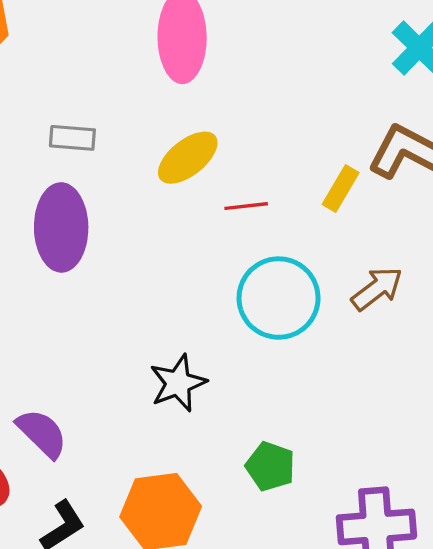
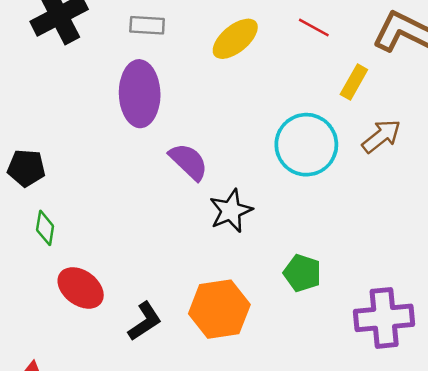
yellow rectangle: (341, 189) -> (354, 82), moved
red line: (246, 206) -> (314, 27), moved, turned 36
purple semicircle: (42, 433) -> (189, 162), moved

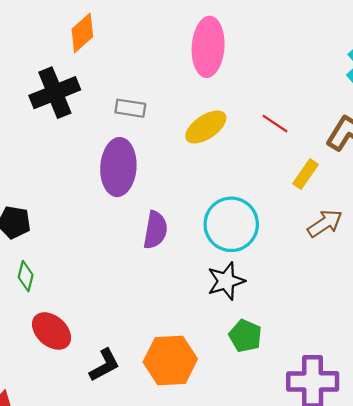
cyan circle: (306, 145) -> (231, 224), moved
purple semicircle: (189, 162) -> (155, 230), turned 51
black star: (231, 211) -> (226, 281), moved

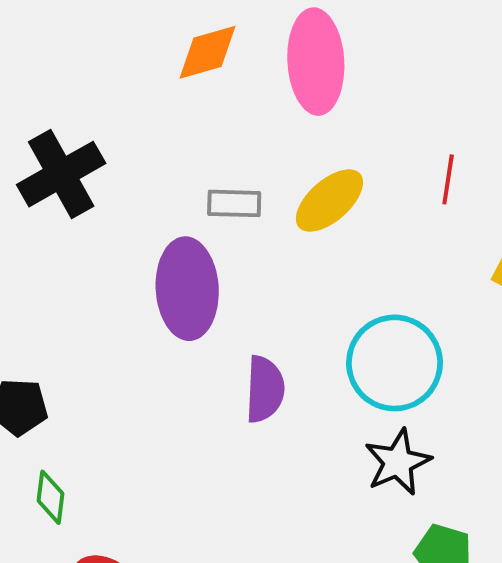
orange diamond: (82, 33) -> (207, 52), moved, turned 33
gray rectangle: (130, 108) -> (234, 203), moved
red line: (275, 124) -> (448, 179), turned 72

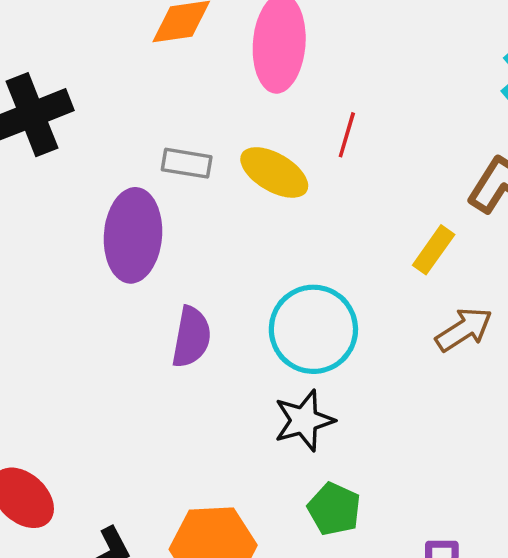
red line: (448, 179) -> (347, 135), moved
yellow ellipse: (329, 201) -> (274, 172), turned 64

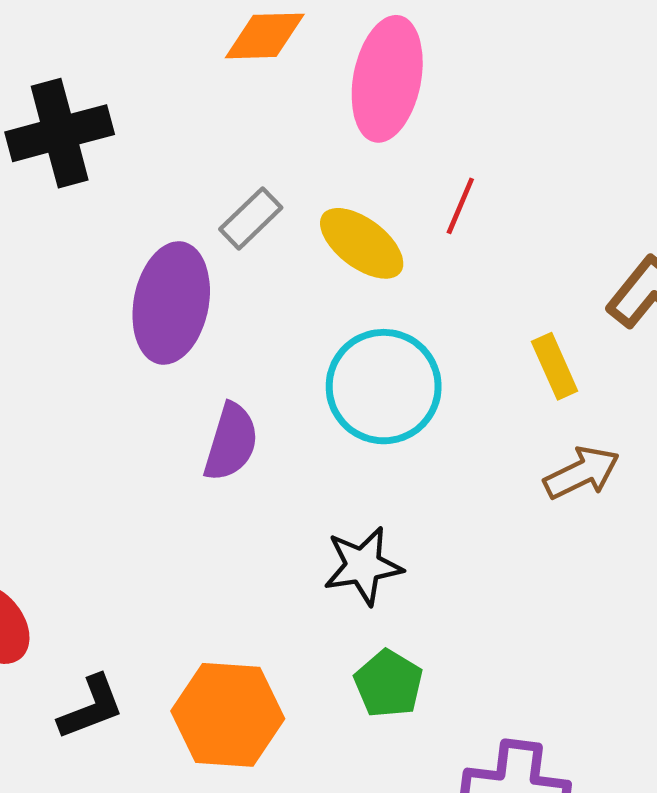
gray rectangle: (187, 163) -> (251, 218), turned -60
yellow rectangle: (434, 250) -> (555, 366), turned -66
cyan circle: (313, 329) -> (384, 387), moved

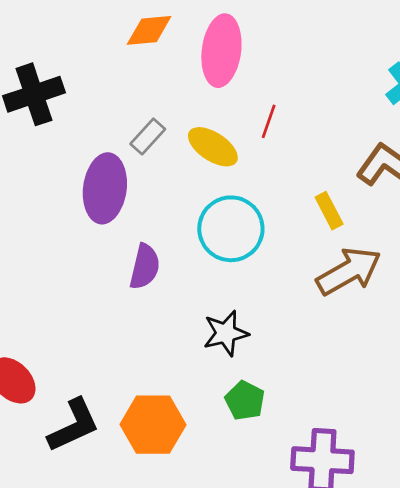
brown arrow: (582, 473) -> (349, 271), size x1.5
black L-shape: (91, 707) -> (74, 425), size x1.4

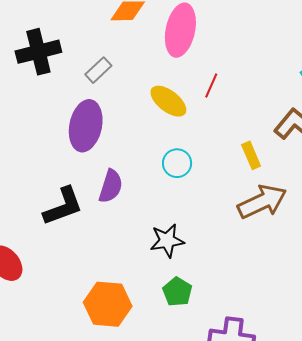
gray rectangle: (148, 136) -> (98, 70), moved
cyan circle: (231, 229) -> (177, 163), size x0.6
black L-shape: (74, 425) -> (63, 206), moved

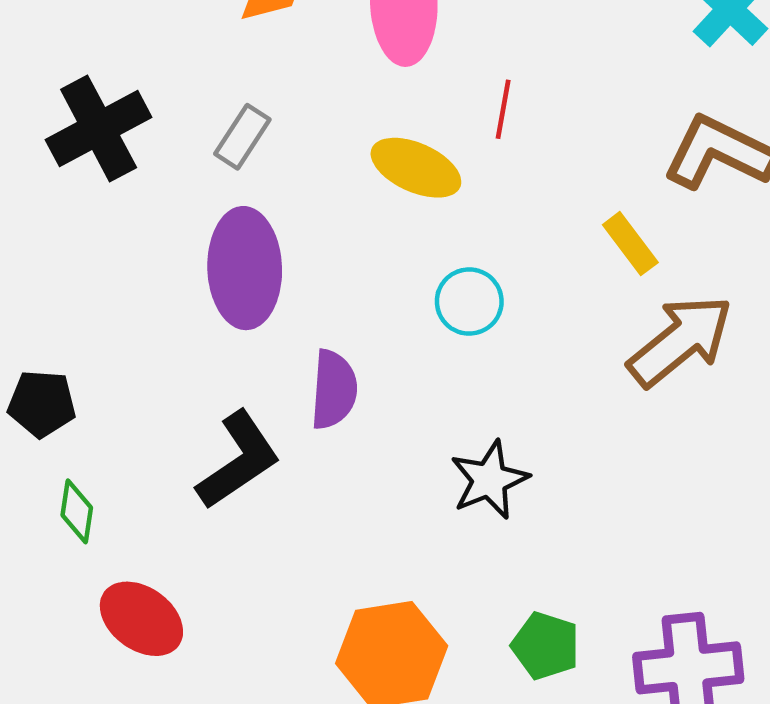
green pentagon: (177, 292) -> (545, 646), moved

